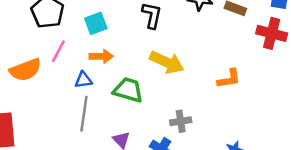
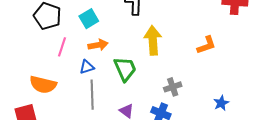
yellow arrow: (167, 62) -> (153, 40), turned -108
orange semicircle: (25, 70) -> (43, 85), moved, turned 44
green trapezoid: (128, 90) -> (125, 69), turned 60

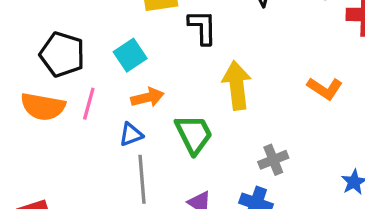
orange L-shape: (206, 45) -> (325, 88), turned 55
orange semicircle: (43, 85) -> (43, 107), moved

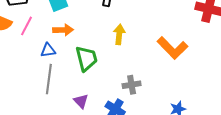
yellow arrow: (237, 85) -> (119, 34), size x0.7
orange L-shape: (325, 88) -> (172, 48), size x1.4

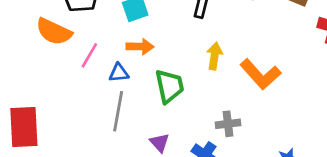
pink line: (26, 26) -> (89, 55), moved
orange L-shape: (172, 48) -> (260, 74), moved

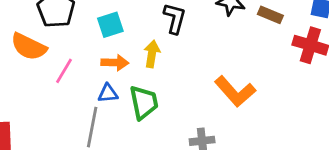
yellow arrow: (215, 56) -> (152, 54), moved
blue triangle: (119, 73) -> (108, 93), moved

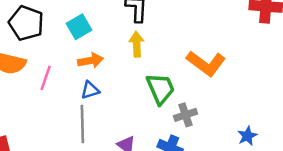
yellow arrow: (152, 54) -> (137, 44), moved
green trapezoid: (144, 102) -> (160, 89), moved

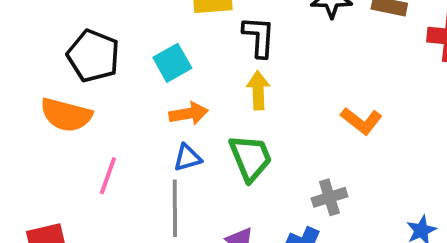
orange L-shape: (206, 63) -> (361, 121), size x0.7
pink line: (46, 78) -> (108, 176), moved
green trapezoid: (160, 89) -> (251, 158), moved

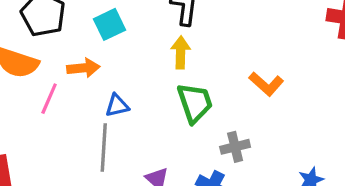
orange arrow: (189, 114) -> (83, 68), moved
green trapezoid: (251, 158) -> (195, 103), moved
pink line: (108, 176) -> (49, 99), moved

